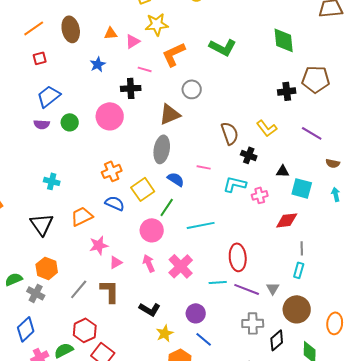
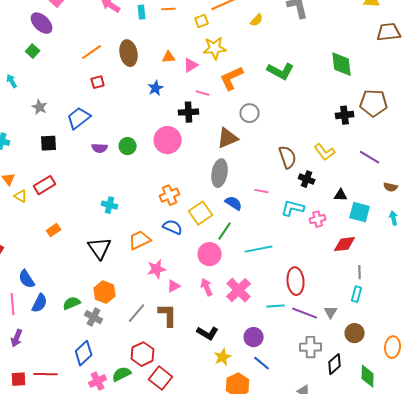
blue trapezoid: (49, 96) -> (79, 118), moved
brown circle: (297, 309) -> (355, 333), size x0.7

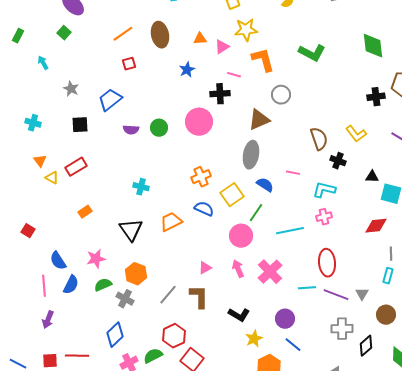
orange L-shape: (232, 78) -> (263, 60), turned 100
pink cross: (318, 219) -> (324, 217), moved
pink star: (157, 269) -> (96, 259), moved

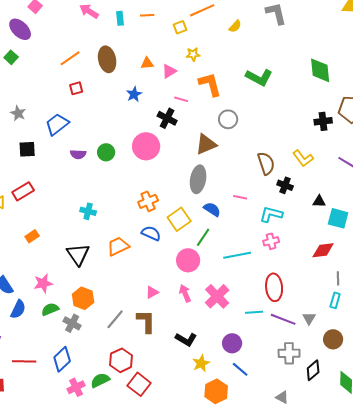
yellow star: (246, 30) -> (193, 54), size x0.6
black cross: (220, 94) -> (167, 118), turned 30
red line: (77, 356) -> (24, 361), moved

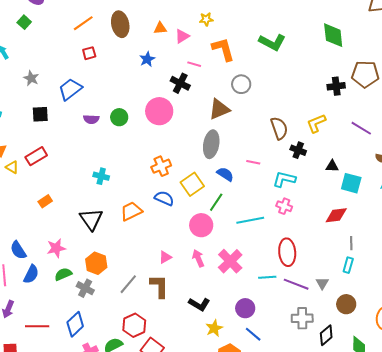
yellow L-shape: (303, 158) -> (316, 123), turned 105
pink cross: (271, 241) -> (284, 206), turned 35

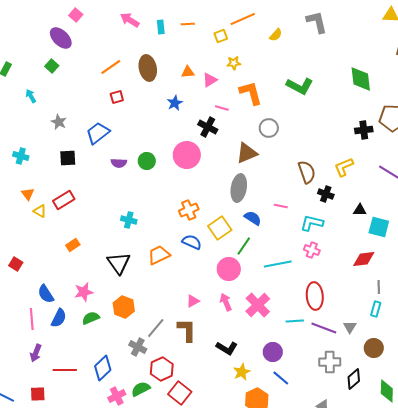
gray cross: (85, 288) -> (138, 347), moved

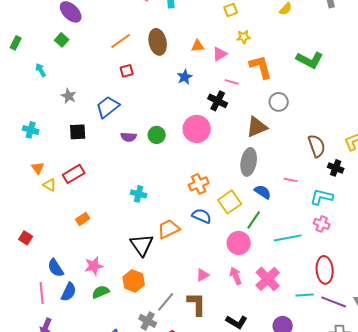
black triangle: (119, 263) -> (142, 245), moved

